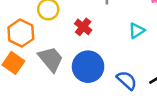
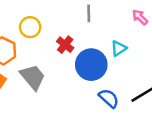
blue circle: (88, 67) -> (91, 65), moved

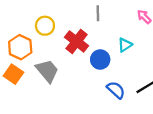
red cross: (65, 45) -> (77, 41), size x1.5
blue circle: (91, 65) -> (100, 60), size x0.7

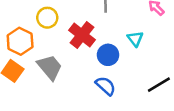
cyan triangle: (125, 45) -> (135, 39), turned -35
blue semicircle: (116, 90) -> (106, 86), moved

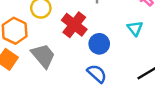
cyan triangle: (135, 39) -> (135, 28), moved

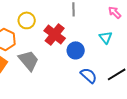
blue semicircle: (97, 74) -> (89, 75), moved

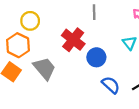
yellow circle: (27, 20) -> (30, 21), moved

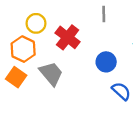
red cross: (73, 40) -> (68, 37), moved

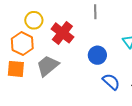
gray trapezoid: (51, 74) -> (48, 66), turned -90
orange square: (16, 77) -> (16, 69), turned -30

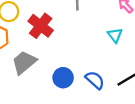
blue circle: (97, 55) -> (63, 78), moved

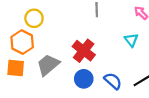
red cross: (41, 26) -> (84, 51), moved

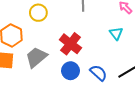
yellow circle: (34, 18) -> (38, 13), moved

